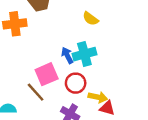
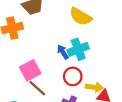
yellow semicircle: (91, 19) -> (81, 17), size x1.5
pink square: (47, 74) -> (30, 70), moved

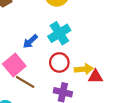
blue arrow: (63, 52) -> (30, 41), moved, turned -88

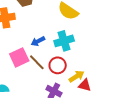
yellow arrow: (84, 69) -> (77, 76), turned -42
brown line: (25, 82) -> (37, 62), moved

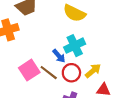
blue arrow: (38, 41) -> (59, 56), moved, turned -96
yellow arrow: (77, 76) -> (93, 71), moved

